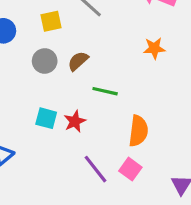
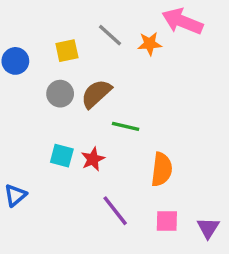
orange star: (154, 48) -> (150, 44), moved
brown semicircle: (78, 61) -> (96, 94), size x1.4
pink square: (130, 169) -> (167, 221), moved, turned -35

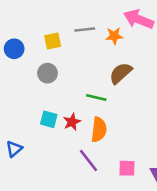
gray line: (110, 35) -> (85, 30), turned -48
brown semicircle: (96, 94) -> (121, 73), moved
orange semicircle: (162, 169) -> (99, 130), moved

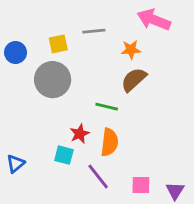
orange star: (114, 36) -> (131, 50), moved
gray circle: (47, 73) -> (53, 80), size x1.6
cyan square: (49, 119) -> (64, 155), moved

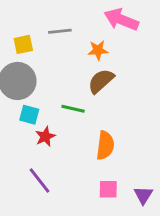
orange semicircle: (110, 142) -> (105, 145), moved
cyan square: (64, 155) -> (29, 115), moved
purple line: (98, 176) -> (39, 180), moved

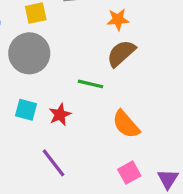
cyan square: (29, 115) -> (26, 110), moved
orange semicircle: (105, 145) -> (126, 124), turned 132
pink square: (108, 189) -> (129, 173), turned -30

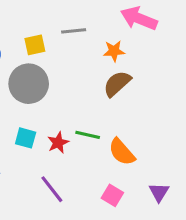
green line: (91, 84) -> (88, 135), moved
pink square: (129, 173) -> (112, 195), moved, turned -30
purple triangle: (168, 179) -> (159, 192), moved

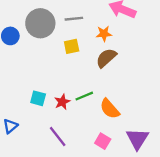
yellow square: (35, 45) -> (72, 46), moved
gray circle: (29, 84) -> (40, 23), moved
green line: (88, 135) -> (84, 96), turned -36
purple triangle: (159, 192) -> (137, 139), size x1.5

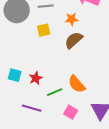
green line: (84, 96) -> (55, 92), moved
purple line: (58, 136) -> (32, 108), turned -36

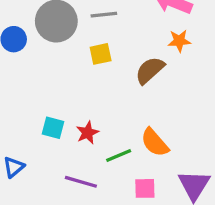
orange star: (72, 19) -> (179, 41), moved
pink square: (71, 112) -> (145, 188), turned -32

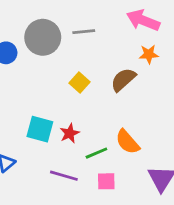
yellow square: (101, 54) -> (79, 82), moved, turned -36
cyan square: (53, 128) -> (40, 129), size x1.4
pink square: (145, 188) -> (106, 181), moved

